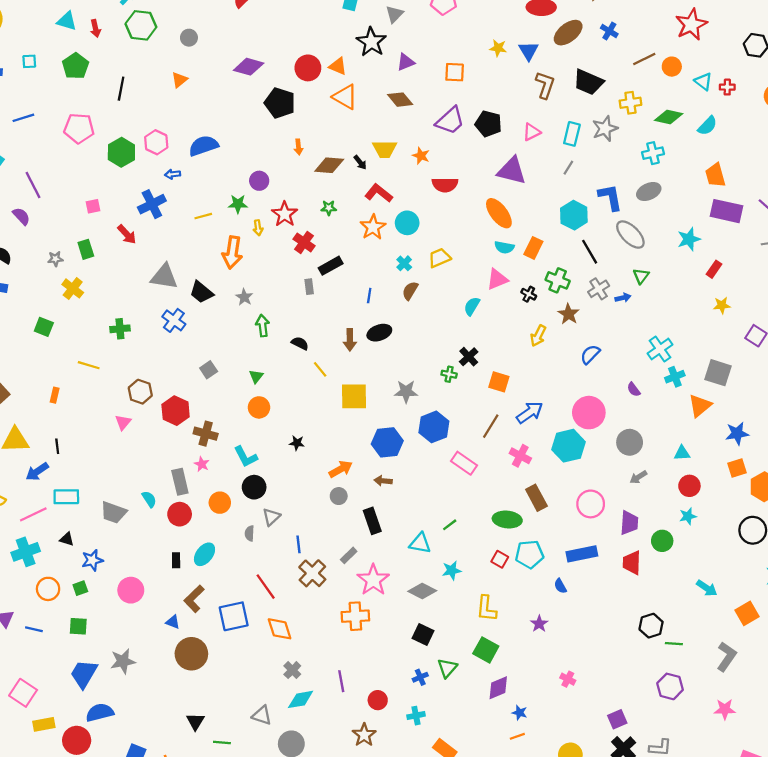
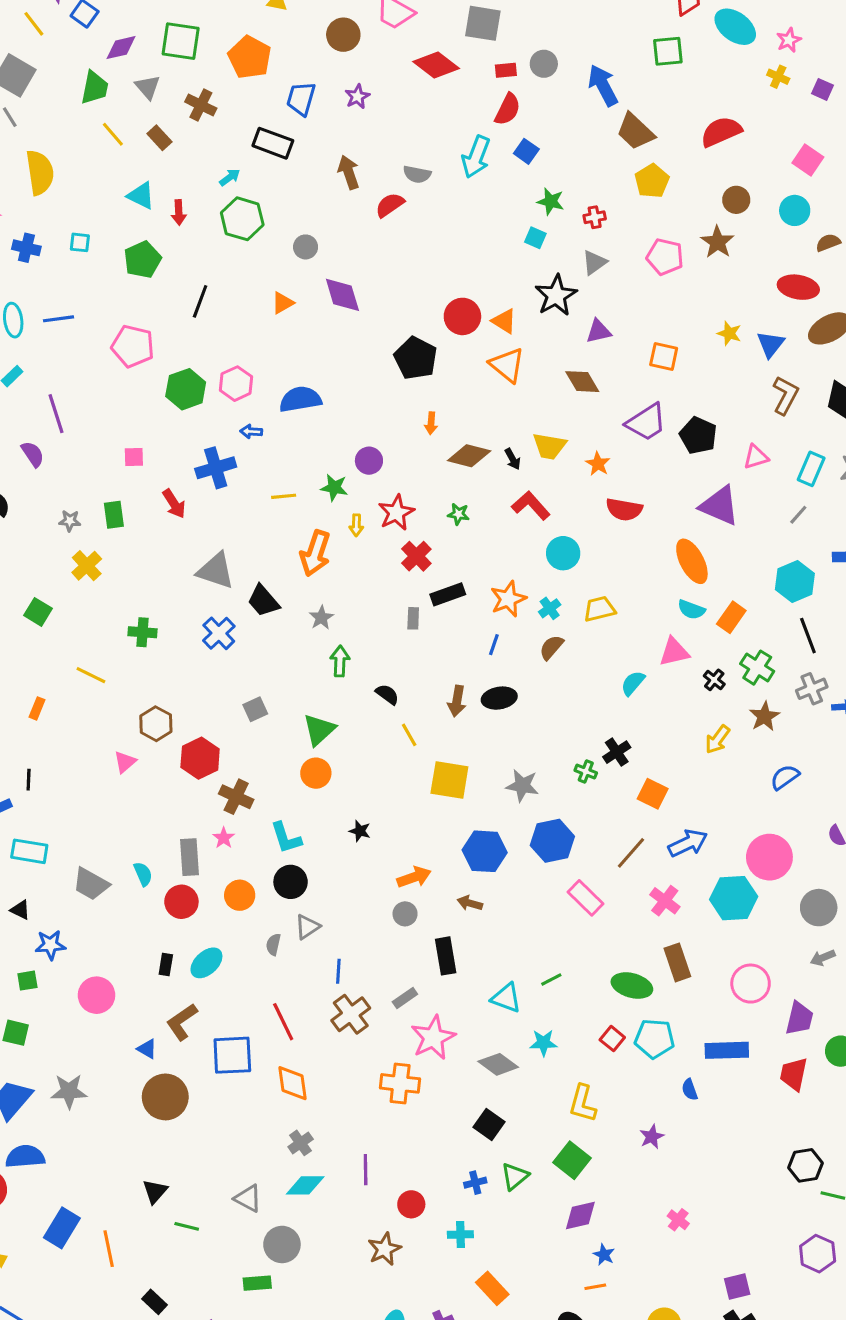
purple diamond: (249, 67) -> (342, 295), moved, turned 48
orange star: (373, 227) -> (508, 599), moved
green triangle: (256, 376) -> (319, 730), size x1.6

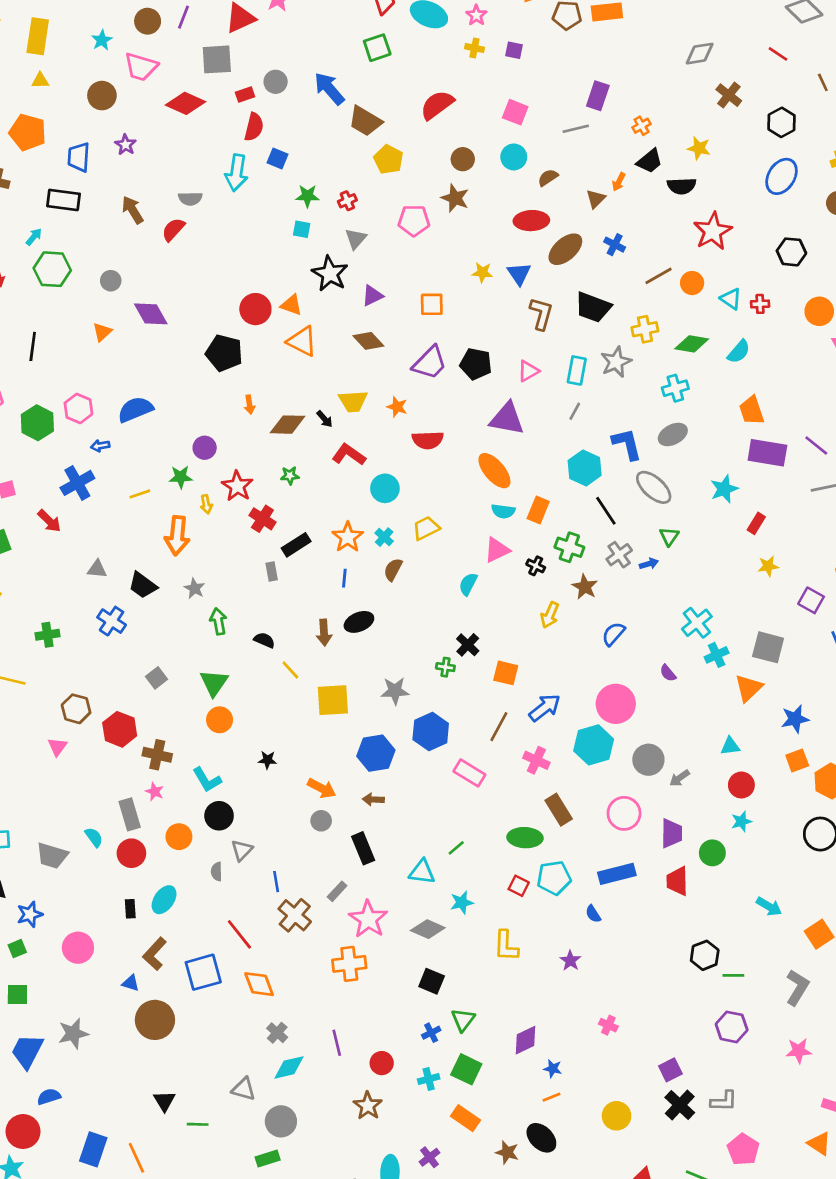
gray triangle: (216, 571) -> (97, 569), size x0.6
orange arrow: (414, 877) -> (322, 788), turned 60
gray circle: (819, 908) -> (648, 760), moved
blue semicircle: (25, 1157) -> (49, 1097), size x0.7
green square: (572, 1160) -> (466, 1069), moved

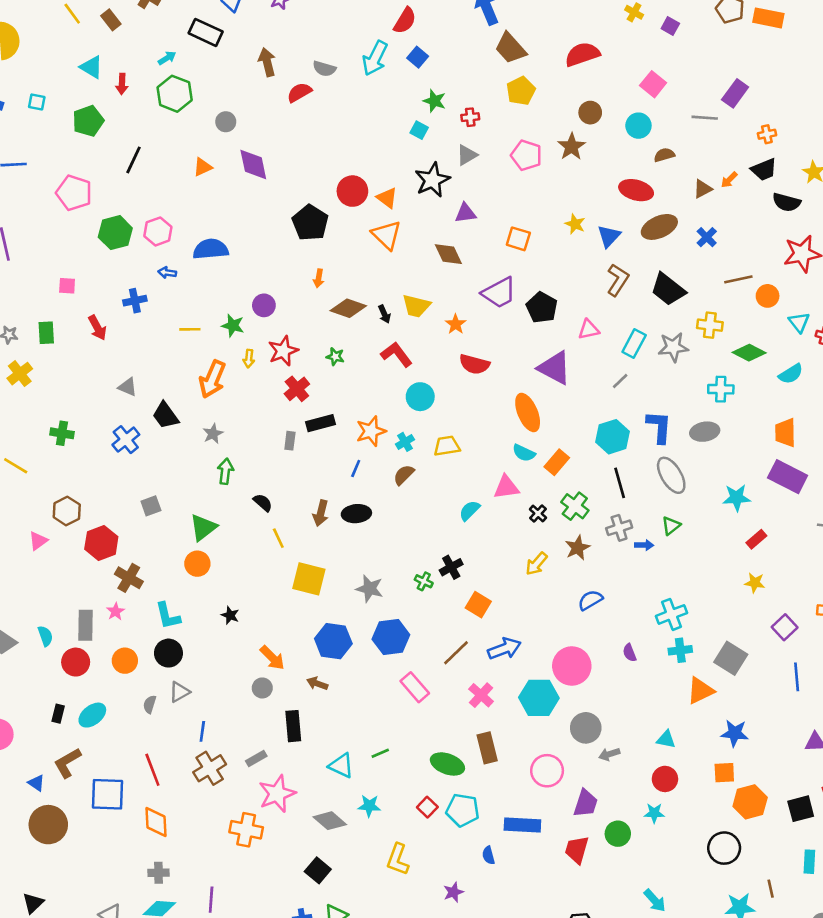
blue cross: (77, 483) -> (135, 301), size x0.7
gray cross: (277, 1033) -> (158, 873), turned 30

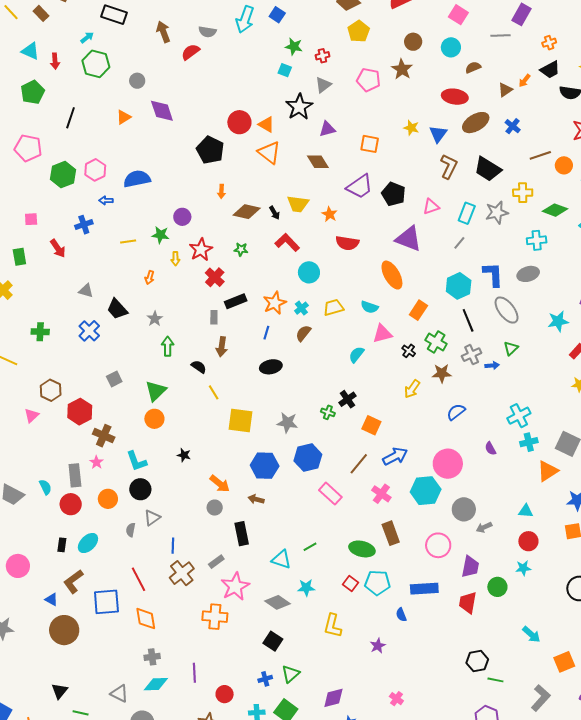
orange arrow: (212, 379) -> (150, 277), size x0.5
cyan semicircle: (524, 453) -> (370, 307), moved
brown arrow: (321, 513) -> (222, 347), moved
brown star: (577, 548) -> (442, 373), turned 30

